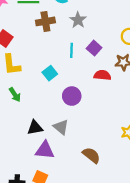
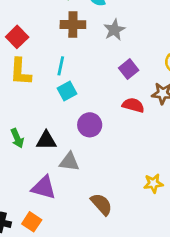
cyan line: (71, 50) -> (61, 66), moved
green arrow: (15, 95) -> (17, 138), moved
gray triangle: (61, 127) -> (69, 162), turned -42
black triangle: (35, 128) -> (46, 140), moved

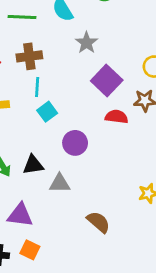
brown cross: (73, 25) -> (29, 56), moved
purple square: (129, 69) -> (107, 81), size x1.5
purple triangle: (44, 187) -> (20, 215), moved

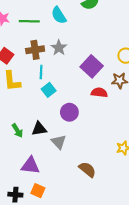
gray star: (87, 43) -> (59, 48), moved
gray triangle: (60, 183) -> (59, 142), turned 49

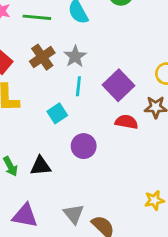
brown cross: (35, 50) -> (42, 57), turned -30
cyan line: (41, 72) -> (78, 86), moved
gray triangle: (59, 142) -> (74, 214), moved

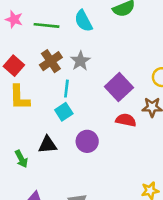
cyan line: (78, 86) -> (66, 89), moved
black triangle: (41, 166) -> (48, 145), moved

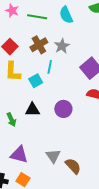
cyan square: (64, 112) -> (36, 81), moved

